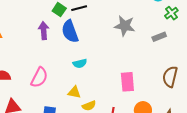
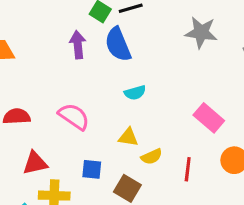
pink semicircle: (39, 77) -> (74, 117), turned -80
pink rectangle: (127, 82) -> (209, 118), turned -42

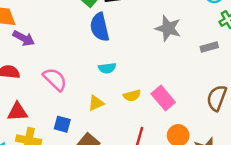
purple arrow: (78, 45) -> (24, 38), moved, turned 115
yellow triangle: (128, 137) -> (96, 103), turned -42
yellow semicircle: (152, 157) -> (132, 96), moved

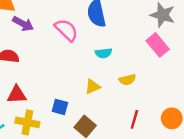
pink semicircle: (55, 79) -> (66, 30), moved
pink rectangle: (163, 98) -> (158, 45), moved

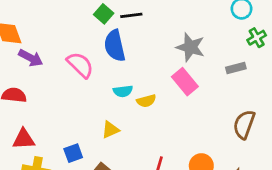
yellow semicircle: (127, 80) -> (146, 101), moved
blue square: (60, 107) -> (73, 153), turned -35

